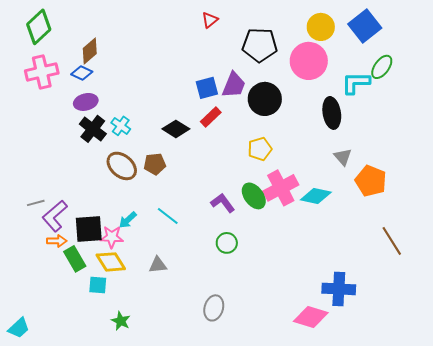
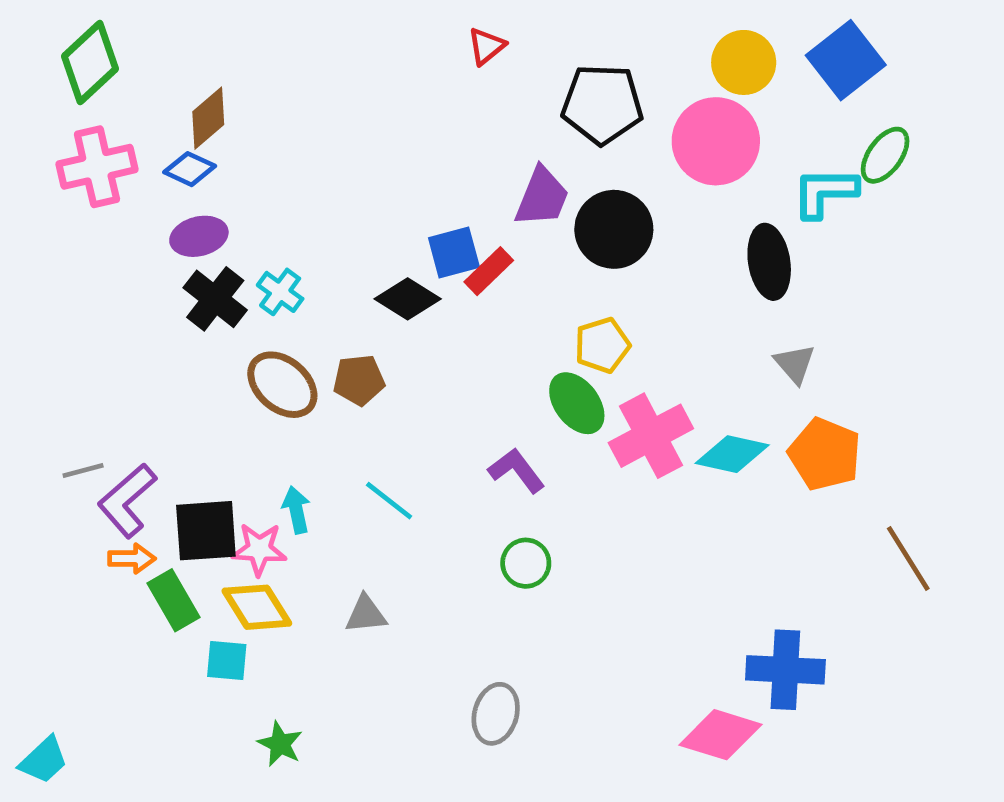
blue square: (207, 88) -> (454, 253), moved
orange pentagon: (371, 181) -> (825, 454), moved
green ellipse: (254, 196) -> (577, 403), moved
cyan arrow: (128, 220) -> (296, 510), turned 120

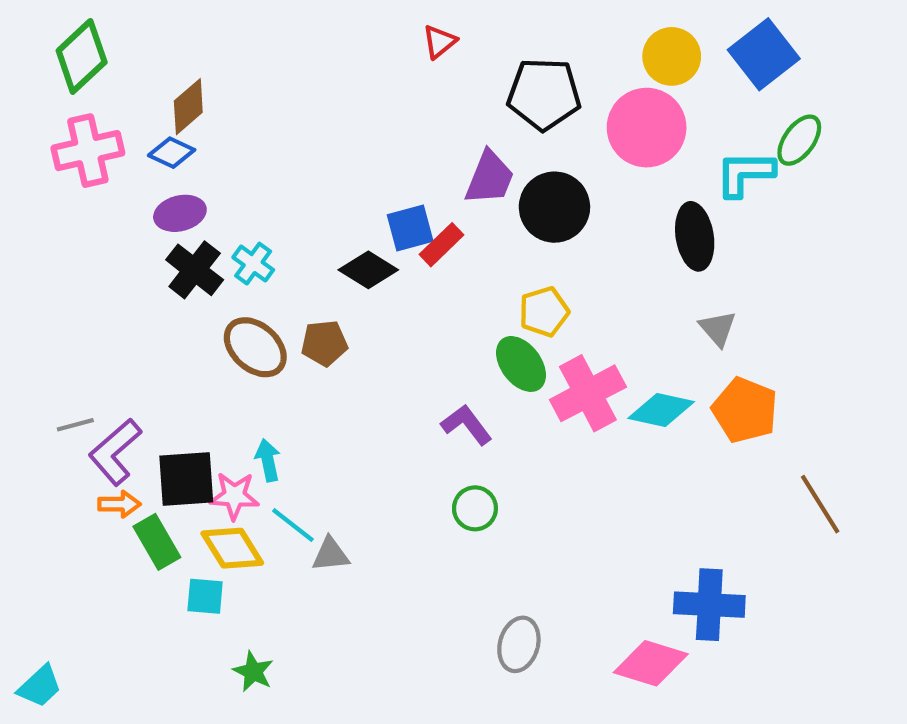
cyan line: (389, 501) -> (293, 525), moved
gray ellipse: (496, 714) -> (519, 644), moved

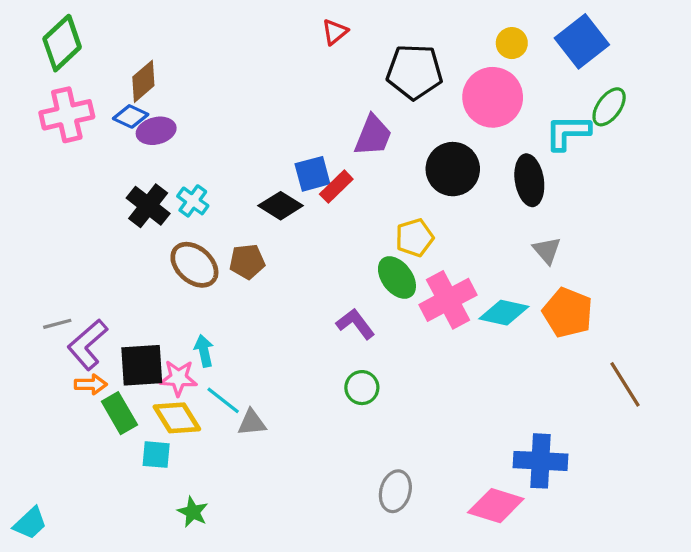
yellow circle: (672, 56) -> (512, 43), size x0.7
black circle: (554, 207) -> (453, 169), moved
purple ellipse: (180, 213) -> (156, 131), moved

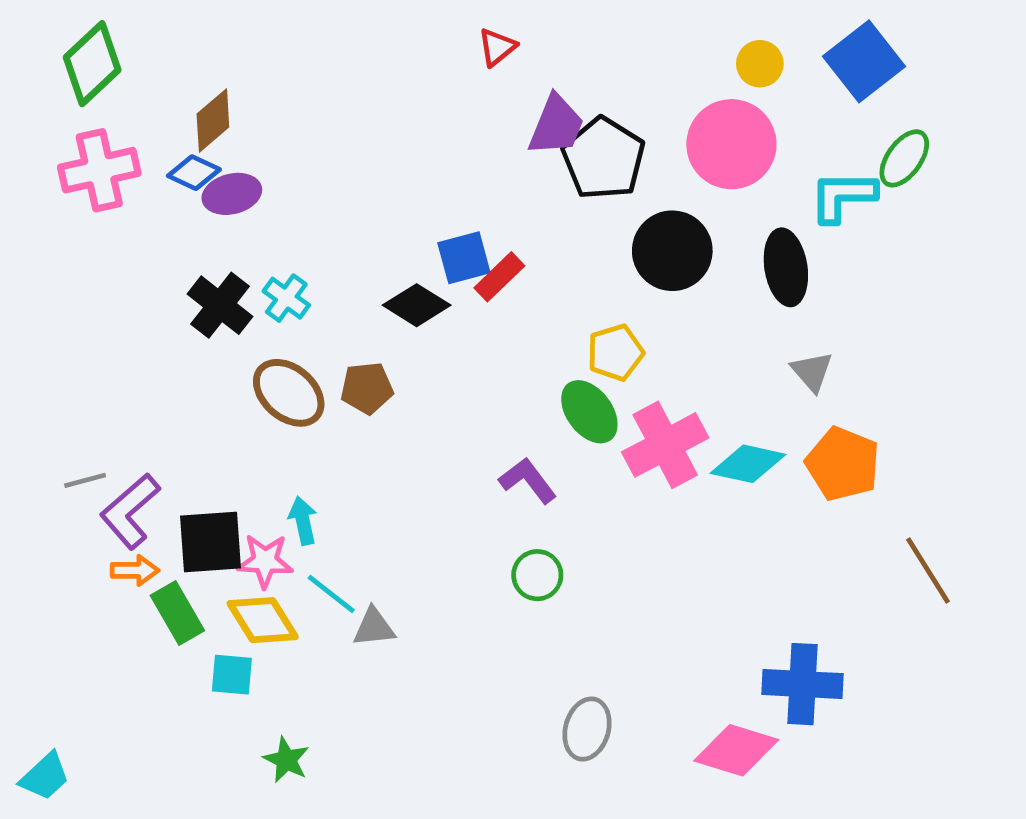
black pentagon: (414, 72) -> (604, 158), moved, turned 30
purple trapezoid: (373, 136) -> (556, 125), moved

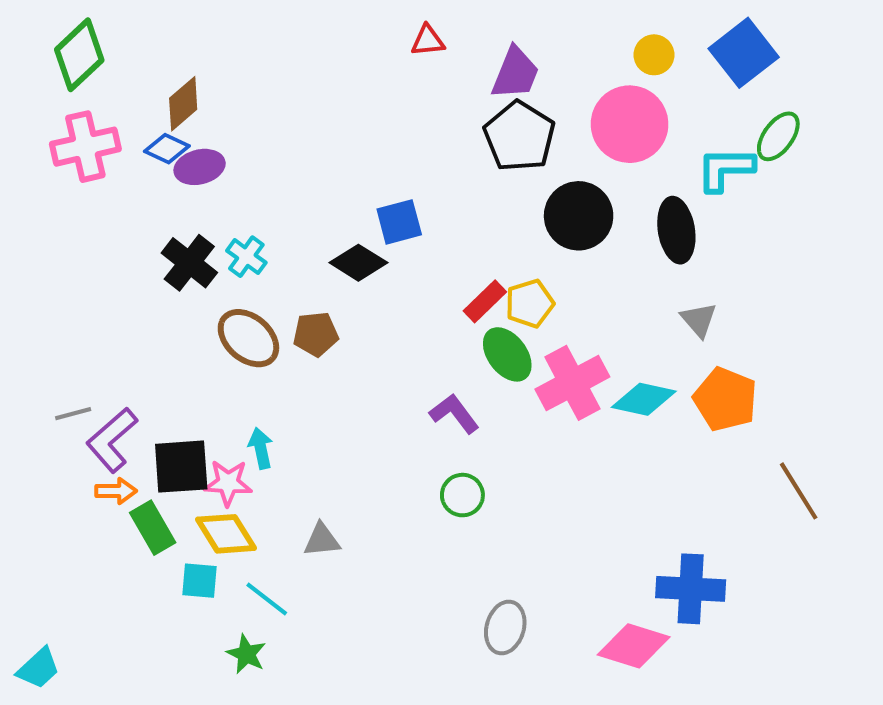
red triangle: (497, 47) -> (428, 41), turned 33
purple trapezoid: (556, 125) -> (515, 73), moved
red rectangle: (499, 277) -> (485, 301), moved
cyan line: (331, 594) -> (267, 599), moved

